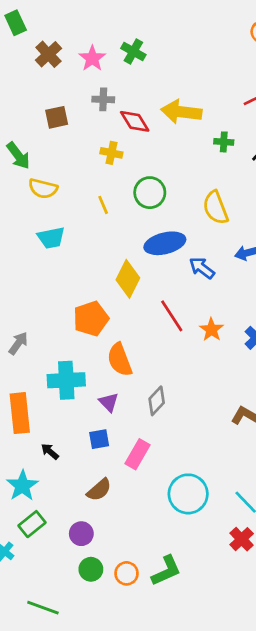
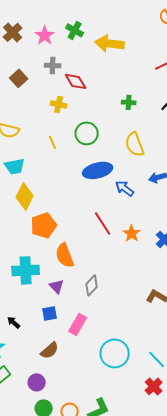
yellow arrow: (181, 112) -> (110, 43), moved
brown square: (57, 117) -> (19, 78), turned -30
green cross: (224, 142) -> (129, 102), moved
yellow diamond: (128, 279) -> (25, 196), moved

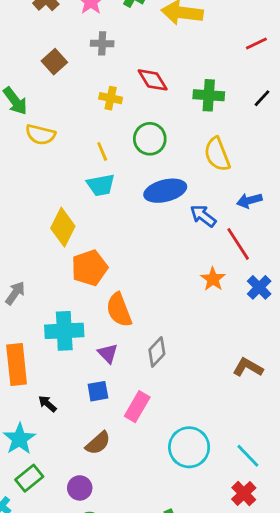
red diamond: (76, 81) -> (153, 80), moved
green cross: (129, 102) -> (209, 95), size x1.5
cyan trapezoid: (15, 166) -> (101, 185), moved
red line: (103, 223) -> (238, 244), moved

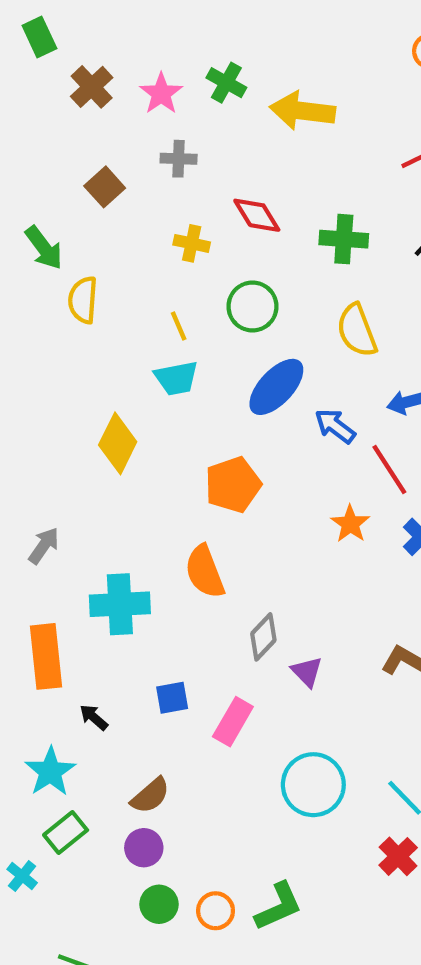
yellow semicircle: (40, 135) -> (83, 300), turned 80
blue ellipse: (165, 191) -> (276, 387), turned -33
orange pentagon: (90, 268) -> (233, 485), moved
purple triangle: (108, 353) -> (307, 672), moved
brown semicircle: (98, 443) -> (150, 796), moved

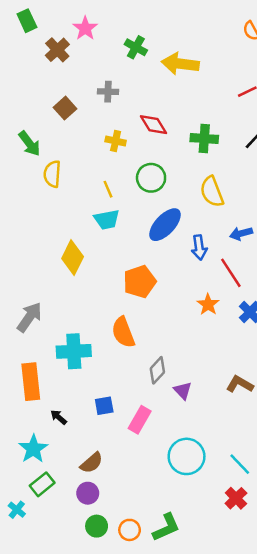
pink star: (161, 93) -> (85, 28), moved
blue arrow: (335, 426) -> (199, 247), turned -135
gray arrow: (44, 546) -> (29, 317), size x1.4

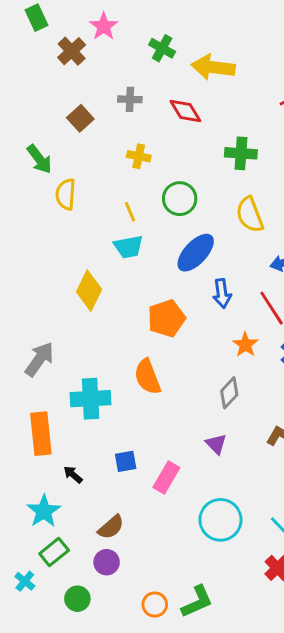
red diamond: (154, 125) -> (185, 111), moved
blue arrow: (199, 247) -> (222, 294), moved
gray diamond: (157, 370) -> (229, 393), moved
green circle: (97, 526) -> (77, 599), moved

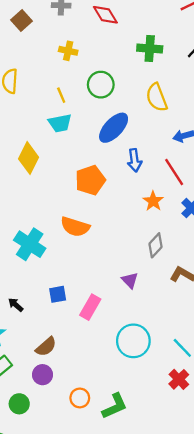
orange semicircle: (147, 377) -> (75, 227), turned -52
gray diamond: (229, 393) -> (156, 245), moved
cyan cross: (91, 399) -> (30, 244), turned 36
orange circle: (155, 605) -> (80, 398), moved

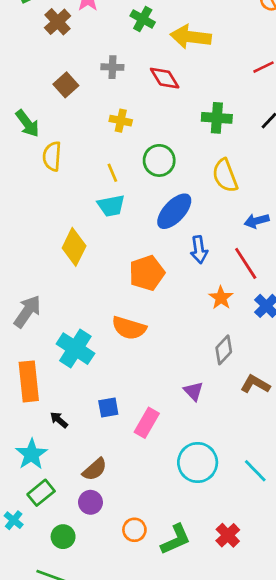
red cross: (179, 379) -> (228, 535), moved

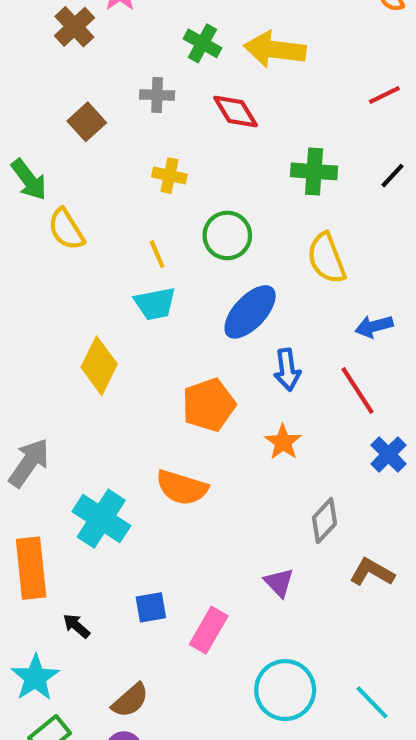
green cross: (143, 19) -> (203, 43), moved
yellow semicircle: (52, 156) -> (66, 229), turned -36
orange star: (221, 298) -> (283, 442), moved

